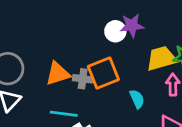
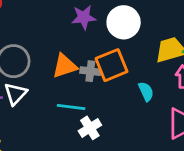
purple star: (132, 26) -> (84, 17), moved
white circle: (115, 31) -> (124, 22), size x1.5

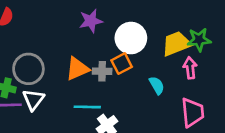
white circle: (124, 22) -> (131, 38), moved
orange square: (111, 65) -> (122, 64), size x0.7

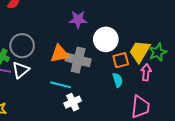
green star: (199, 40) -> (158, 52), turned -30
yellow trapezoid: (176, 44) -> (140, 51), turned -50
orange square: (122, 64) -> (121, 60), moved
gray cross: (102, 71) -> (78, 60), size x1.6

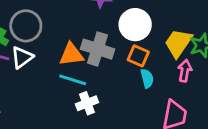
orange triangle: (60, 54) -> (71, 54), moved
orange square: (121, 60) -> (138, 56), moved, turned 35

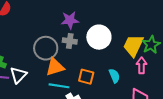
gray circle: (26, 26) -> (46, 48), moved
gray cross: (97, 49) -> (70, 41), moved, size x0.6
orange square: (138, 56) -> (86, 77), moved

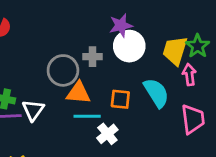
purple star: (70, 20) -> (121, 25), moved
orange triangle: (55, 67) -> (78, 93), turned 30
cyan semicircle: (114, 76) -> (156, 93), size x1.6

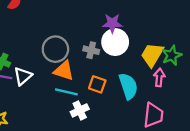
gray cross: (92, 57) -> (91, 50), moved

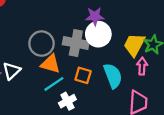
gray cross: (91, 50) -> (76, 43), size x1.6
cyan line: (66, 92) -> (54, 84), turned -45

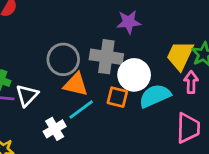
white circle: (98, 34) -> (134, 75), moved
cyan semicircle: (113, 76) -> (155, 96), turned -90
white cross: (67, 101) -> (55, 129), moved

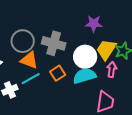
purple star: (129, 22) -> (94, 24), moved
white circle: (134, 75) -> (85, 57), moved
orange square: (117, 97) -> (58, 73), turned 35

